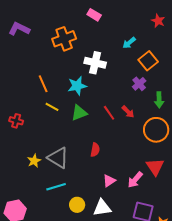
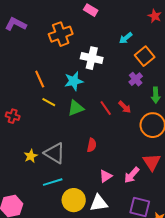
yellow circle: (77, 205) -> (74, 200), size x1.5

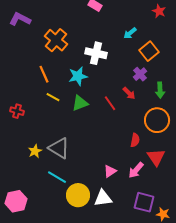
orange cross: (61, 34) -> (56, 40), moved, turned -30
red arrow: (125, 107) -> (129, 93), moved
red semicircle: (92, 145) -> (135, 140), moved
cyan line: (53, 182) -> (57, 177), turned 48

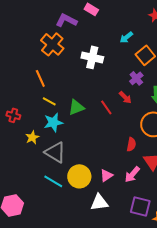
purple L-shape: (20, 19) -> (66, 20), moved
cyan star: (78, 76) -> (53, 122), moved
yellow star: (35, 151) -> (32, 137), moved
yellow circle: (78, 195) -> (79, 176), moved

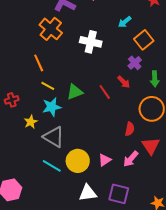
red cross: (13, 115) -> (12, 100), turned -32
white triangle: (99, 202) -> (88, 193), moved
purple square: (140, 206) -> (119, 194), moved

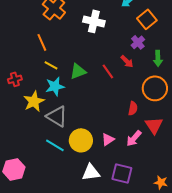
yellow star: (31, 122) -> (34, 101), size x1.5

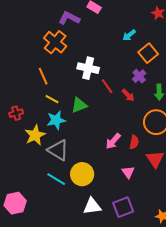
white cross: (94, 21) -> (88, 68), moved
red line: (108, 71) -> (107, 86), moved
pink arrow: (134, 138) -> (113, 141), moved
pink triangle: (108, 139) -> (128, 172), moved, turned -32
purple square: (122, 173) -> (123, 207), turned -35

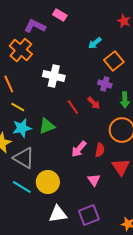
purple cross: (139, 76) -> (105, 84), turned -32
red line: (107, 86) -> (73, 107), moved
green triangle: (79, 105) -> (47, 126), moved

